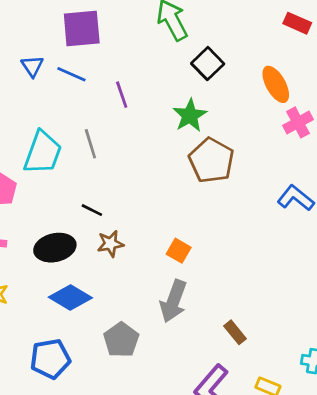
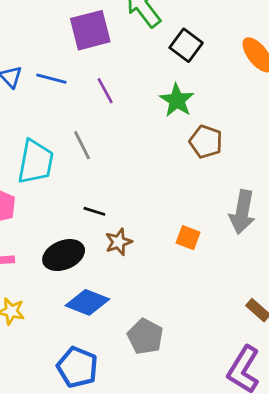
purple square: (82, 28) -> (90, 30), moved
brown pentagon: (211, 160) -> (206, 142), size x0.7
gray arrow: (173, 301) -> (242, 212), moved
blue pentagon: (50, 359) -> (77, 367), turned -30

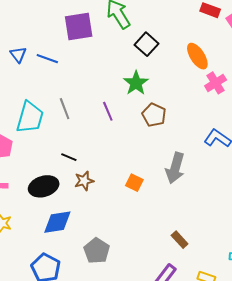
purple line: (105, 91) -> (108, 111), moved
blue diamond: (87, 302) -> (57, 222), turned -36

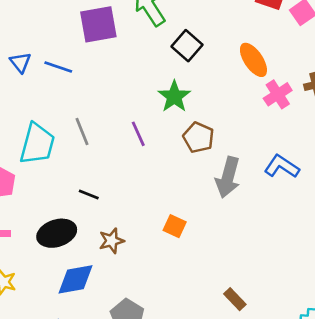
gray arrow: (175, 168) -> (228, 177), moved
brown star: (84, 181) -> (112, 241), moved

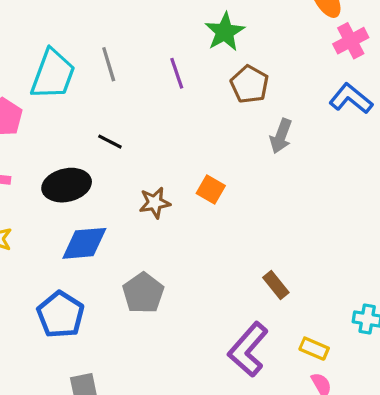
blue L-shape: (282, 166) -> (351, 99), moved
gray arrow: (228, 177) -> (281, 136), size x0.7
brown star: (112, 241) -> (155, 203), moved

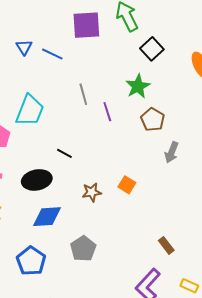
gray line: (109, 64) -> (83, 94), moved

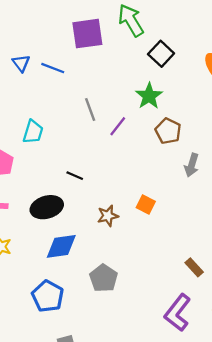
cyan trapezoid: (30, 110) -> (33, 132), size x0.7
purple line: (107, 112) -> (118, 126), turned 60

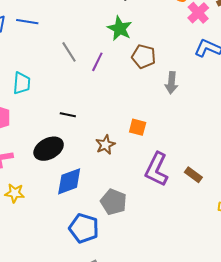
blue pentagon: (48, 296) -> (84, 228), moved
purple L-shape: (178, 313) -> (157, 169), moved

